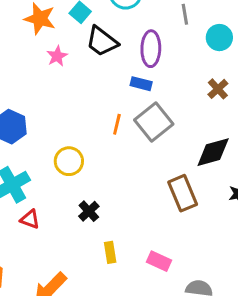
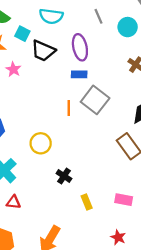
red triangle: (30, 219) -> (14, 202), moved

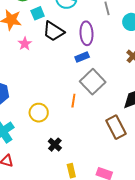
cyan square: (22, 34) -> (38, 13), turned 32
blue rectangle: (79, 74) -> (82, 57), turned -32
orange line: (69, 108) -> (73, 101), moved

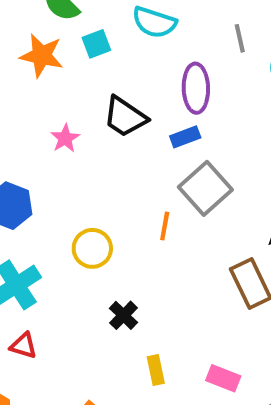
black trapezoid: (54, 31) -> (125, 117), moved
pink star: (25, 44) -> (65, 138), moved

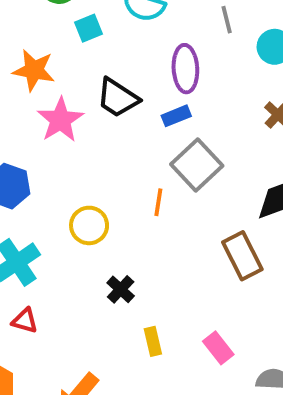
orange star: (42, 55) -> (34, 70), moved
pink star: (65, 138) -> (60, 120), size x1.6
pink rectangle: (223, 378) -> (218, 348), turned 32

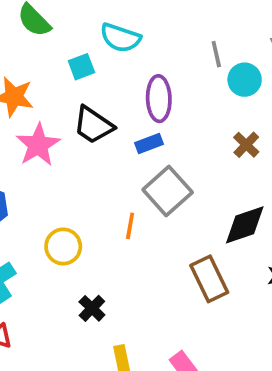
gray line: (227, 20) -> (216, 54), moved
cyan square: (89, 28) -> (81, 67), moved

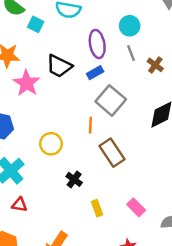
gray line: (216, 54) -> (131, 53), moved
cyan square: (81, 67) -> (36, 24), moved, turned -35
cyan circle: (245, 80) -> (130, 26), moved
brown rectangle: (209, 279) -> (112, 153), moved

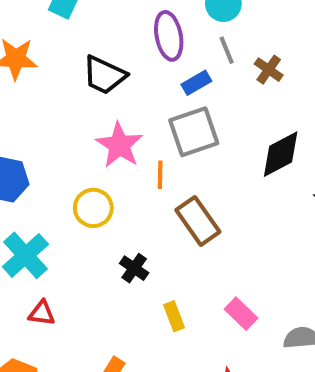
blue rectangle: (95, 73) -> (196, 83), moved
pink star: (27, 83) -> (119, 145), moved
gray square: (111, 100) -> (194, 132), turned 32

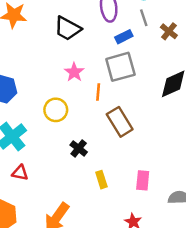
pink star: (119, 145) -> (74, 72), size x0.7
pink rectangle: (241, 314) -> (143, 180), turned 48

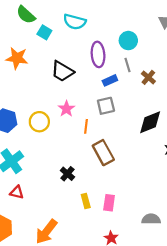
gray square: (120, 67) -> (106, 106), size x0.7
yellow circle: (56, 110) -> (39, 122), moved
pink rectangle: (143, 180) -> (109, 203), moved

